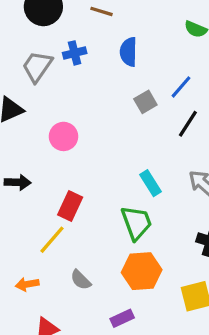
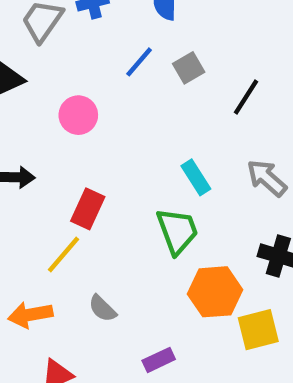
blue line: (181, 87) -> (139, 62), moved
orange hexagon: (142, 271) -> (215, 292), moved
orange arrow: (27, 284) -> (30, 315), size x1.4

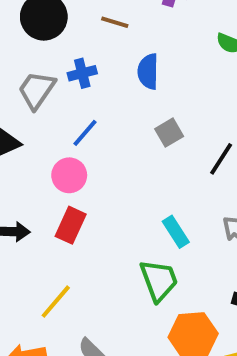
blue line: (139, 62) -> (85, 133), moved
red rectangle: (88, 209) -> (71, 225), moved

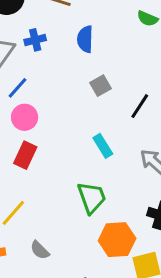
blue line: (85, 133) -> (17, 88), moved
cyan rectangle: (176, 232) -> (103, 146), moved

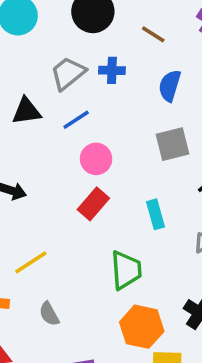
gray square: (101, 86) -> (172, 144), size x1.4
pink circle: (25, 117) -> (96, 159), moved
red rectangle: (25, 155) -> (93, 204), moved

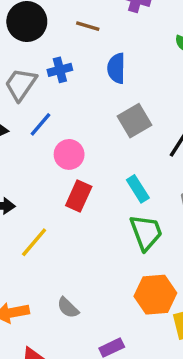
yellow line: (31, 262) -> (34, 242), moved
green trapezoid: (126, 270) -> (146, 232), moved

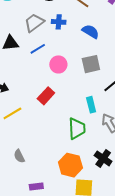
blue semicircle: (116, 68) -> (91, 31), turned 102
pink circle: (69, 154) -> (58, 64), moved
cyan rectangle: (138, 189) -> (91, 105), moved

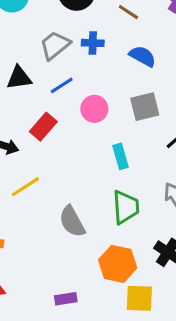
red rectangle: (46, 96) -> (43, 127), moved
cyan rectangle: (91, 105) -> (120, 156), moved
gray semicircle: (19, 156) -> (72, 221), moved, size x1.5

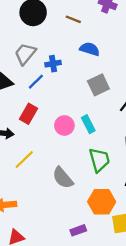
blue cross: (93, 43) -> (53, 64), moved
pink circle: (94, 109) -> (64, 125), moved
purple rectangle: (66, 299) -> (78, 230), moved

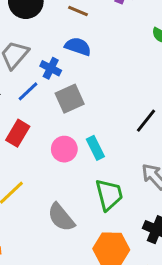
blue semicircle: (90, 49) -> (78, 46), moved
blue cross: (53, 64) -> (51, 68), turned 35
gray square: (98, 85) -> (70, 99), moved

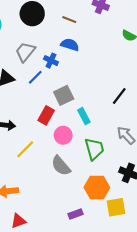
gray square: (70, 99) -> (64, 95), moved
red rectangle: (18, 133) -> (46, 115), moved
pink circle: (64, 149) -> (63, 135), moved

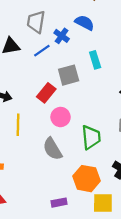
gray trapezoid: (25, 52) -> (36, 22), turned -40
cyan rectangle: (84, 116) -> (95, 60), moved
yellow line: (25, 149) -> (18, 125), turned -54

